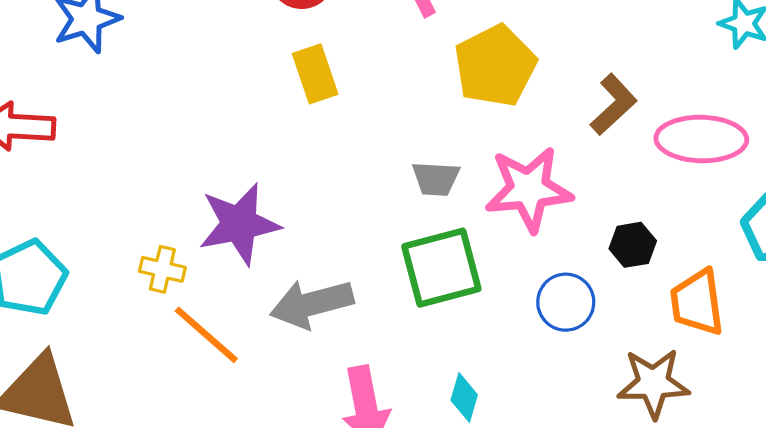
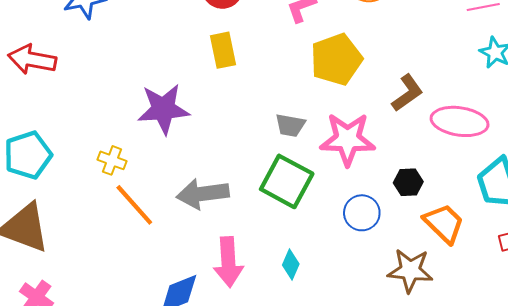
purple star: (239, 224) -> (163, 109), moved
green square: (441, 268) -> (287, 181), turned 36
orange trapezoid: (697, 302) -> (444, 223), turned 135

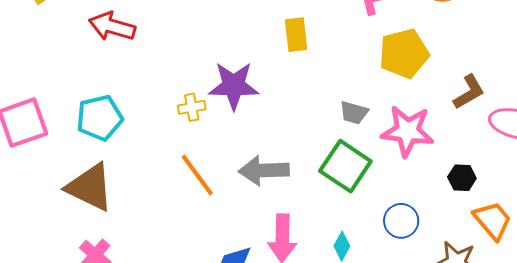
yellow cross: (112, 160) -> (192, 107), moved, turned -36
blue circle: (362, 213) -> (401, 221), moved

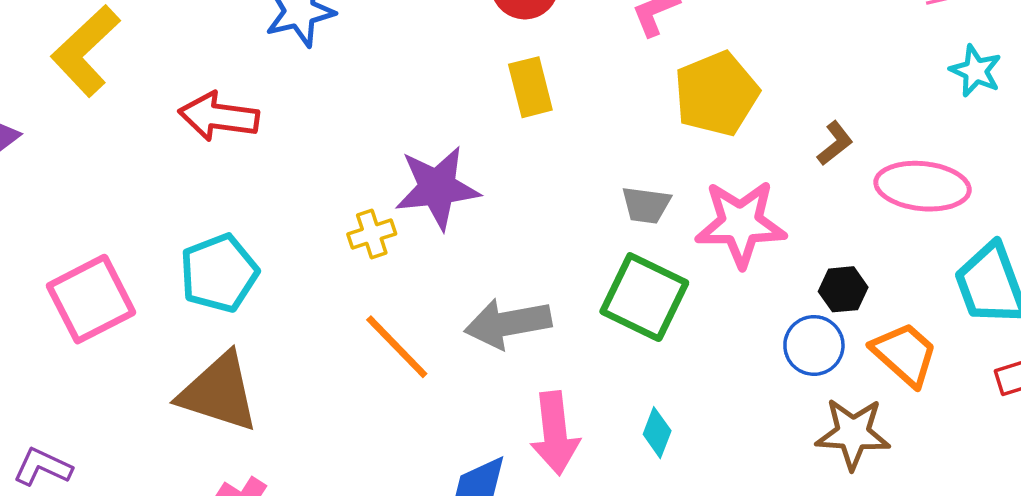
brown L-shape: (469, 92) -> (835, 143), size x0.7
blue circle: (401, 221) -> (814, 345), moved

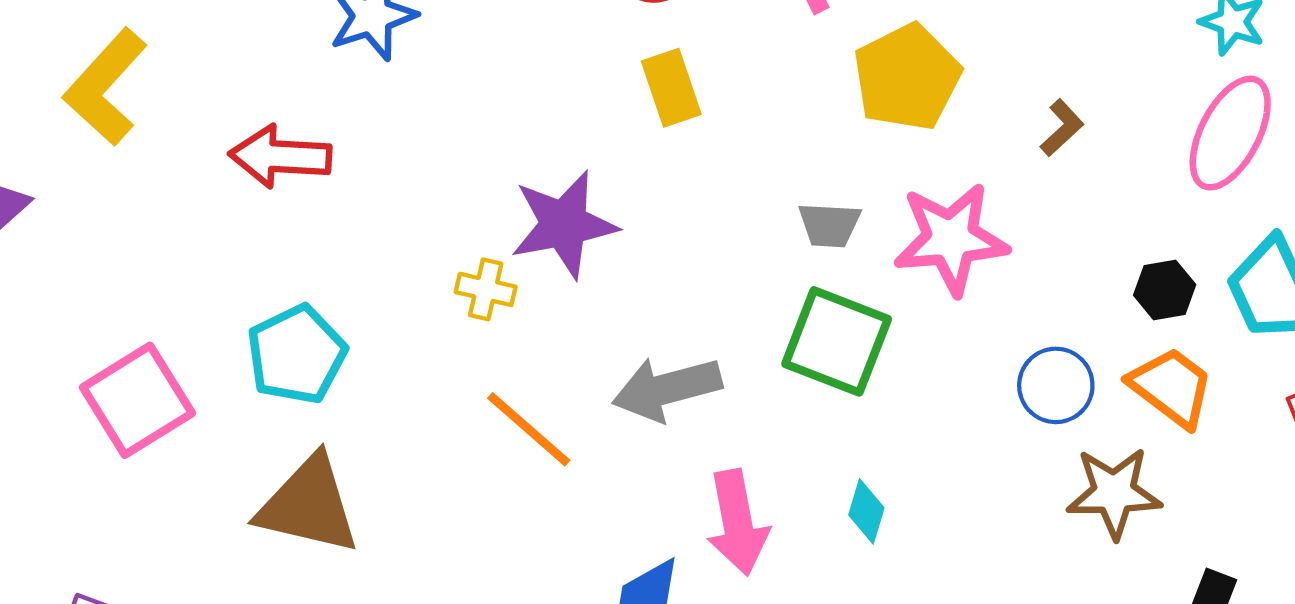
pink ellipse: (923, 186) -> (1230, 133), moved, turned -64
yellow cross: (372, 234) -> (486, 289), turned 36
black hexagon: (843, 289) -> (1165, 290), moved

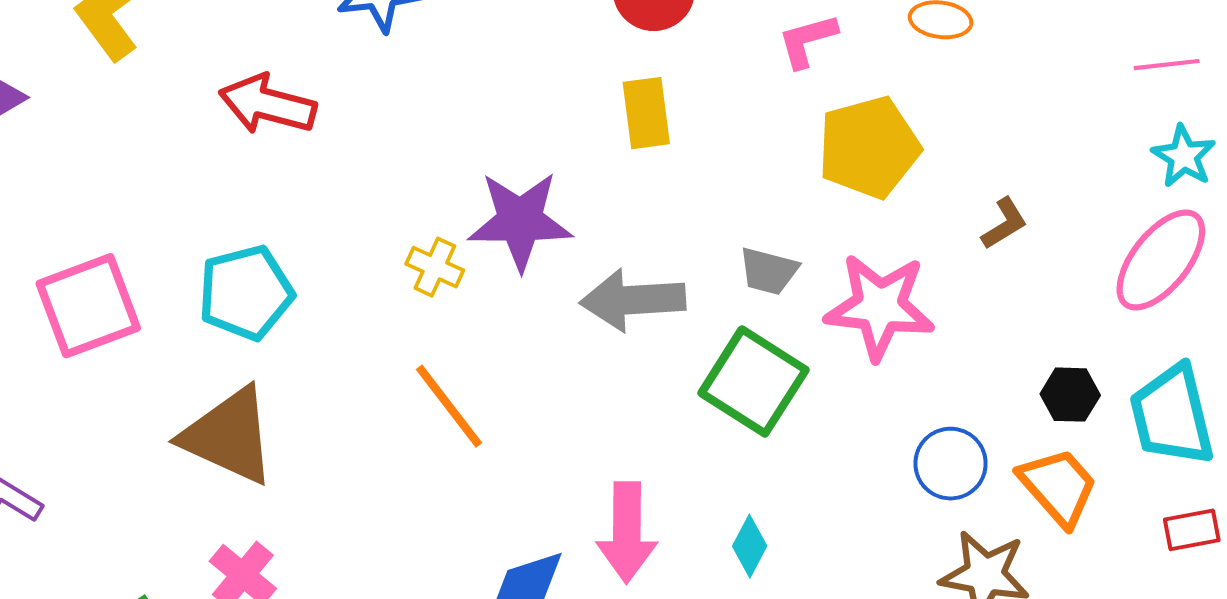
gray arrow: (667, 389) -> (633, 300), moved

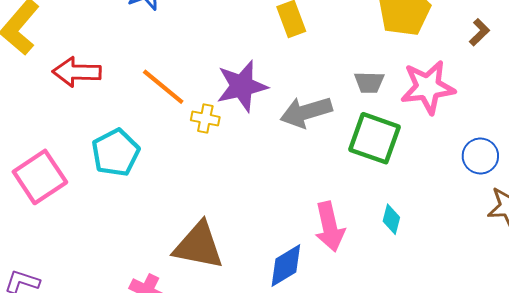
red arrow: (268, 104) -> (77, 72), moved
orange line: (449, 406) -> (163, 87), moved
brown triangle: (229, 436) -> (198, 246), moved

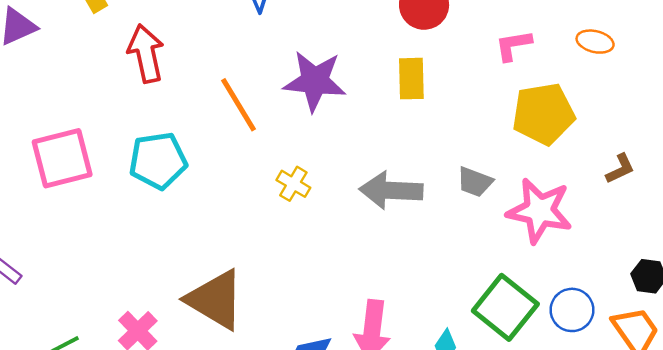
red arrow: (77, 72) -> (146, 53), turned 57
purple star: (242, 86) -> (315, 81), moved
yellow cross: (205, 119) -> (293, 184), moved
green square: (375, 138) -> (505, 307), moved

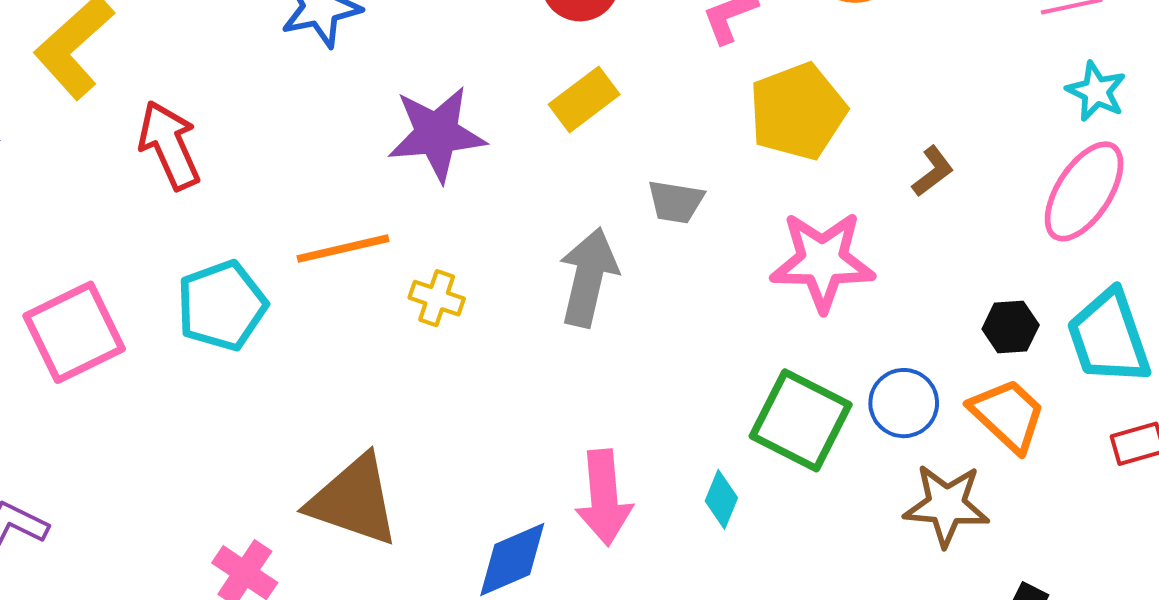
yellow rectangle: (411, 79) -> (584, 99), turned 66
orange line: (238, 105) -> (343, 249), moved, turned -60
gray trapezoid: (475, 182) -> (676, 202), moved
gray arrow: (391, 190) -> (588, 277), turned 112

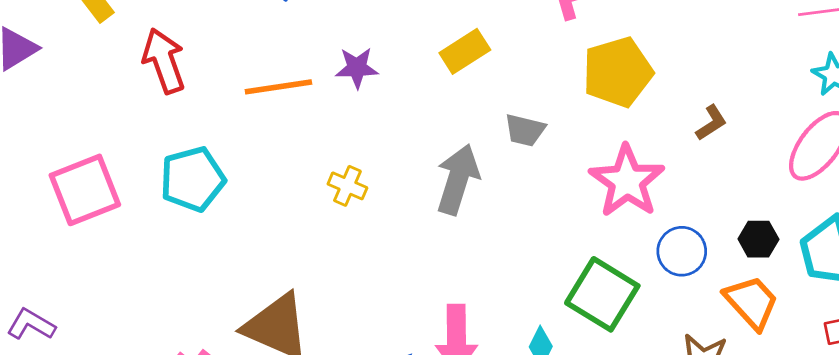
purple star: (437, 134) -> (357, 68), size x0.6
orange line: (343, 249) -> (278, 87), moved
pink star: (822, 261) -> (627, 181), turned 30
blue circle: (904, 403) -> (682, 251), moved

